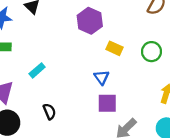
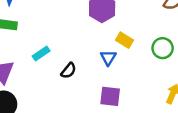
blue triangle: (101, 77) -> (108, 58), moved
black semicircle: (49, 111) -> (68, 71), moved, turned 56

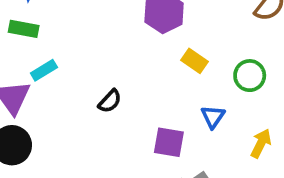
cyan rectangle: (41, 54) -> (44, 70), moved
blue triangle: (108, 58) -> (213, 117), moved

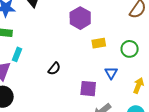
yellow rectangle: (194, 61) -> (99, 43), turned -40
cyan rectangle: (44, 70) -> (17, 54), turned -32

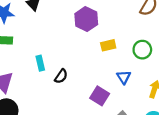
cyan rectangle: (17, 54) -> (40, 63), moved, turned -32
purple square: (88, 89) -> (100, 96), turned 30

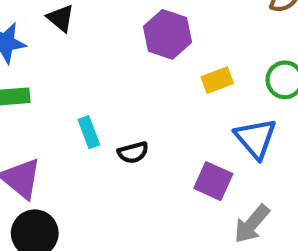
black semicircle: (61, 76) -> (133, 152), turned 48
blue triangle: (124, 77) -> (256, 138), size x1.5

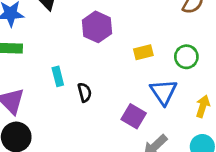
purple hexagon: (168, 34) -> (97, 27), moved
black semicircle: (133, 152) -> (85, 92), turned -96

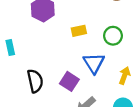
black semicircle: (85, 92) -> (35, 81), moved, size x1.5

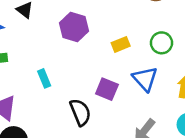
purple square: (69, 81) -> (107, 89), moved

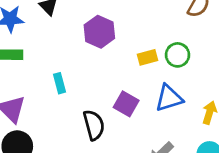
green circle: (162, 43) -> (178, 55), moved
blue triangle: (145, 79) -> (169, 98), turned 48

